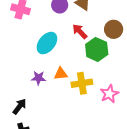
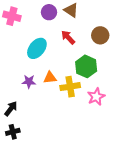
green hexagon: (97, 49) -> (86, 66), moved

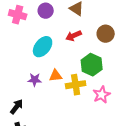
purple circle: (49, 12) -> (46, 11), moved
red arrow: (68, 37) -> (74, 36), turned -70

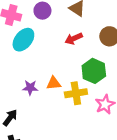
cyan ellipse: (43, 47) -> (23, 40), moved

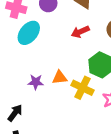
yellow cross: (76, 93) -> (83, 88), turned 35

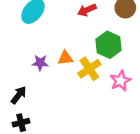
yellow cross: (83, 88) -> (89, 69), turned 30

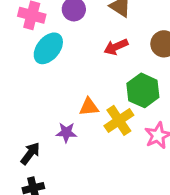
purple star: (40, 63) -> (66, 132), moved

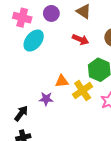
red arrow: (116, 47) -> (80, 39), turned -133

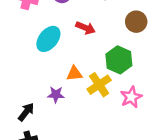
red arrow: (80, 39) -> (85, 28), moved
cyan ellipse: (34, 41) -> (48, 39), moved

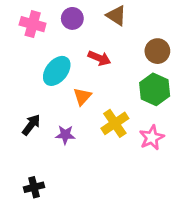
green hexagon: (119, 60) -> (155, 89), moved
orange triangle: (74, 74) -> (82, 96), moved, turned -42
black arrow: (26, 112) -> (31, 125), moved

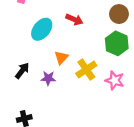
orange triangle: (82, 96) -> (61, 58), moved
pink star: (152, 138) -> (115, 80), turned -30

